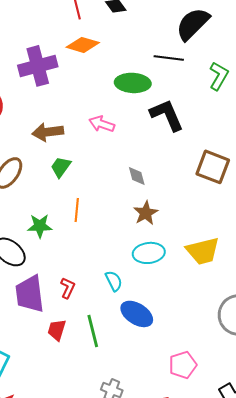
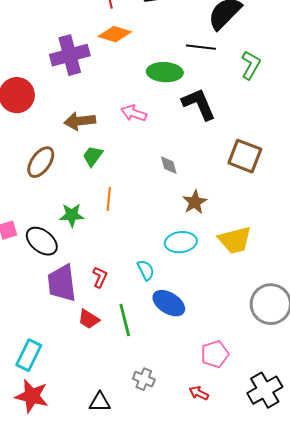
brown star: (146, 213) -> (195, 202), moved
red trapezoid: (57, 330) -> (89, 319), turned -75

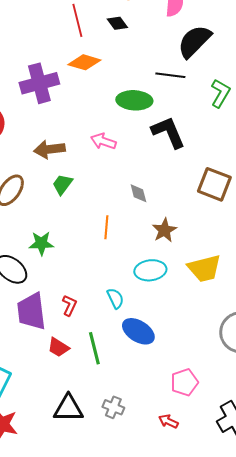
orange line: (109, 199) -> (106, 227), moved
black triangle: (100, 402) -> (68, 408), moved, size x1.4

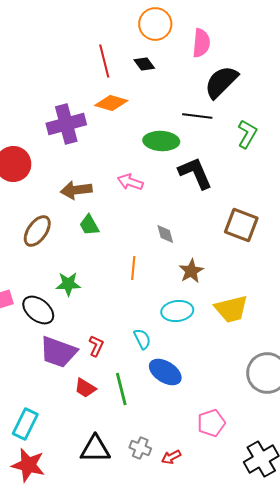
green trapezoid: (62, 184) -> (89, 225), turned -65
purple trapezoid: (31, 311) -> (58, 352), turned -63
red arrow: (168, 421) -> (171, 457), moved, turned -54

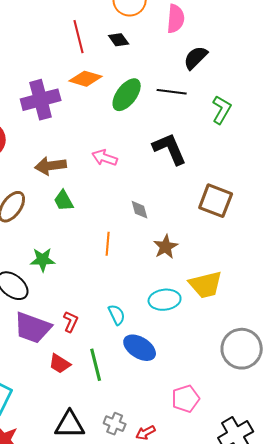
black semicircle: (221, 82) -> (196, 58), size x0.7
green ellipse: (161, 141) -> (127, 95), moved, turned -56
cyan ellipse: (177, 311) -> (165, 300), moved

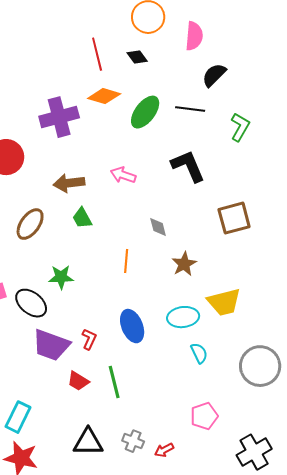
brown square: (216, 201) -> (234, 218), turned -36
cyan semicircle: (117, 315) -> (199, 353), moved
blue ellipse: (140, 348) -> (132, 326), moved, turned 36

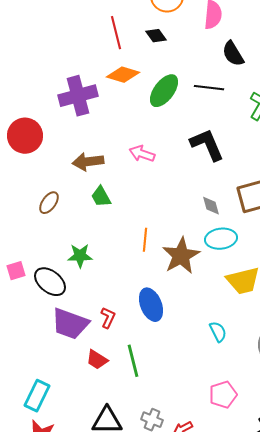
black semicircle: (214, 75) -> (233, 54), turned -76
brown ellipse: (30, 224) -> (49, 203), size x0.7
gray diamond: (158, 227) -> (211, 206), moved
brown star: (184, 264) -> (181, 256), moved, size x1.5
cyan ellipse: (183, 317) -> (221, 239), moved

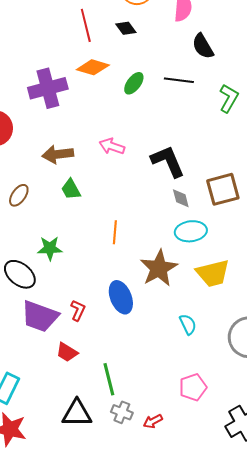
green ellipse: (164, 91) -> (134, 83), size x0.7
black L-shape: (207, 145) -> (168, 161), moved
brown star: (181, 256) -> (159, 268), moved
green line: (133, 361) -> (109, 379), moved

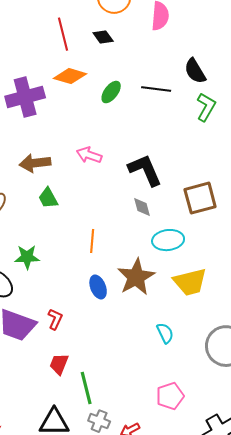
black semicircle: (203, 46) -> (195, 71), moved
gray diamond: (181, 198) -> (142, 207), moved
blue ellipse: (121, 297) -> (98, 287), moved, size x0.7
red trapezoid: (67, 352) -> (59, 364), moved, turned 80

